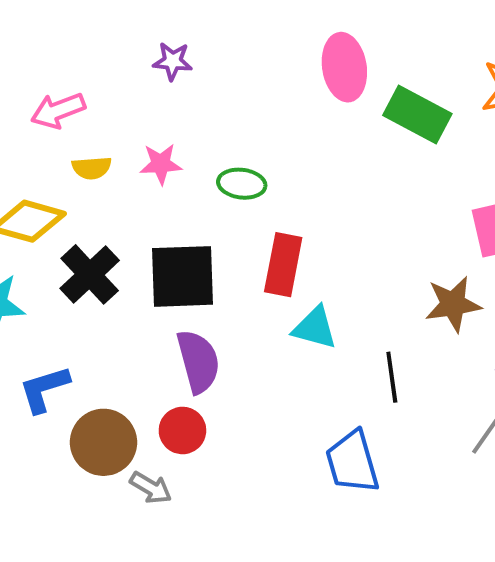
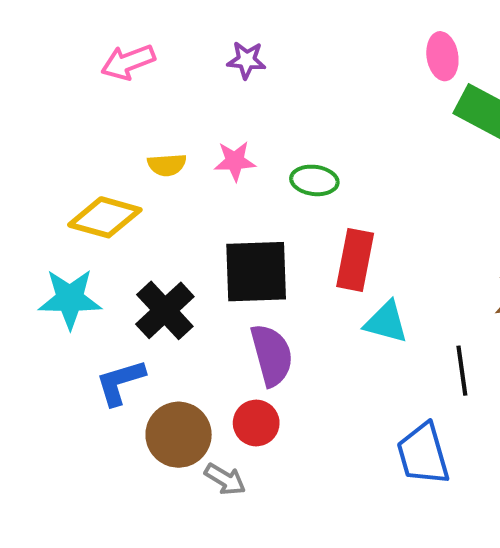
pink ellipse: (344, 67) -> (442, 56), moved, size x0.7
pink arrow: (58, 111) -> (128, 62), moved
black cross: (90, 274) -> (165, 310), moved

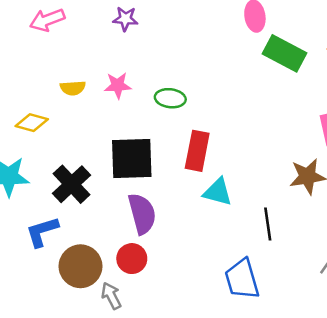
yellow diamond: (105, 217) -> (32, 123), size x0.7
gray arrow: (225, 479) -> (111, 296), turned -148

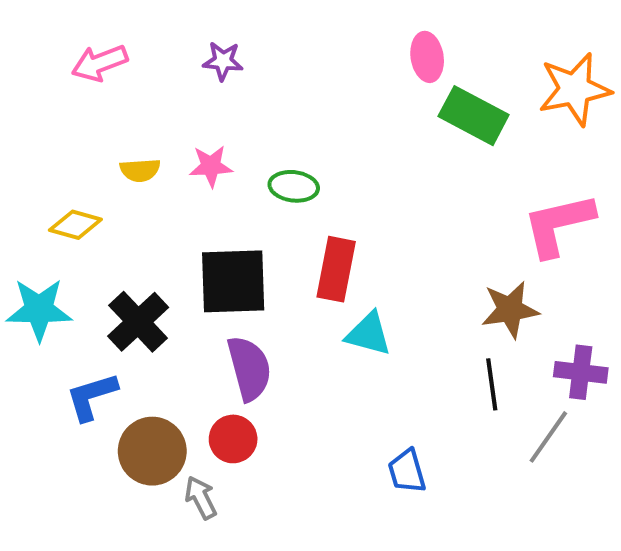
black line: (268, 224) -> (492, 384), moved
blue trapezoid: (242, 279) -> (407, 471), size x0.7

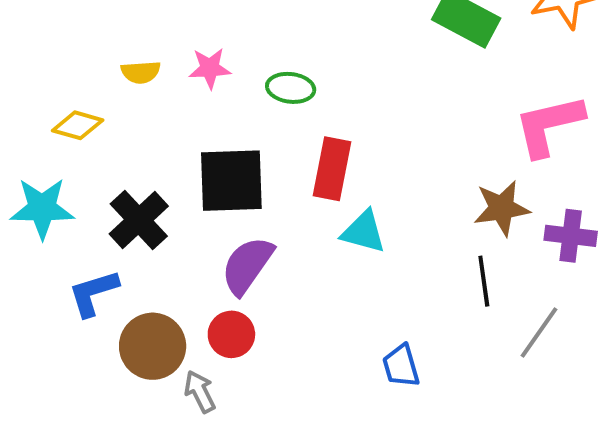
purple semicircle: (249, 368) -> (247, 265), turned -130
purple cross: (581, 372) -> (571, 236), moved

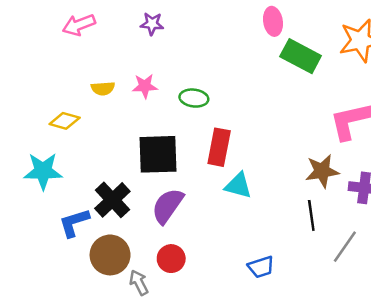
black cross: (139, 220) -> (112, 200), moved
red circle: (231, 334) -> (171, 259), moved
blue trapezoid: (401, 366) -> (261, 267), turned -92

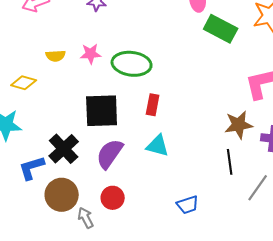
green ellipse: (194, 98) -> (132, 64), size x1.6
red rectangle: (219, 147) -> (153, 105), size x0.7
cyan triangle: (238, 185) -> (158, 146), moved

